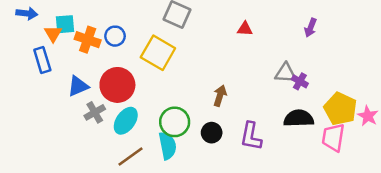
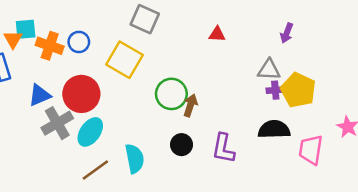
gray triangle: (286, 73) -> (269, 70), moved
purple cross: (300, 81) -> (275, 90), turned -35
yellow pentagon: (340, 109) -> (298, 90), moved
gray cross: (95, 112) -> (57, 123), size x1.4
green circle: (175, 122) -> (171, 94), moved

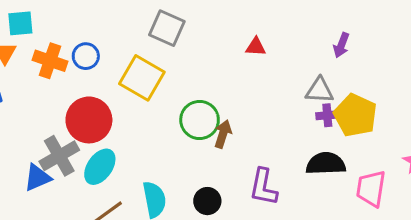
cyan square: (26, 29) -> (20, 23), moved
blue triangle: (40, 95) -> (37, 178), moved
black circle: (182, 145) -> (207, 201), moved

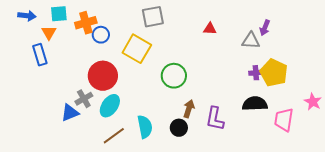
gray square: (167, 28) -> (153, 17), turned -35
orange cross: (50, 61) -> (86, 23), moved, turned -35
gray triangle: (320, 90) -> (251, 41), moved
brown arrow: (223, 134) -> (189, 109), moved
gray cross: (59, 156) -> (84, 99), size x0.7

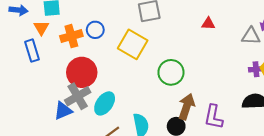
orange cross: (86, 23) -> (71, 36), moved
red circle: (103, 76) -> (82, 72), moved
gray cross: (84, 99) -> (78, 96), size x1.4
brown arrow: (189, 109) -> (187, 107), size x1.4

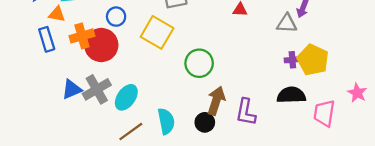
orange triangle: (41, 28) -> (57, 14), turned -49
orange cross: (71, 36) -> (82, 36), moved
red circle: (82, 72) -> (101, 45), moved
blue triangle: (63, 111) -> (72, 89), moved

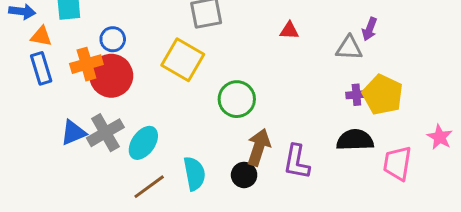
orange triangle: (57, 14) -> (41, 36), moved
blue circle: (116, 17) -> (113, 39), moved

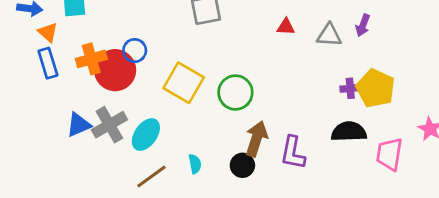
orange triangle: (41, 36) -> (48, 32), turned 30
blue circle: (113, 39) -> (135, 51), moved
gray triangle: (349, 48) -> (329, 35), moved
yellow square: (183, 60) -> (184, 83), moved
cyan semicircle: (194, 174) -> (195, 164), size x0.6

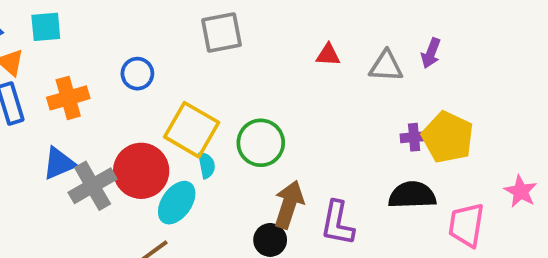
blue circle: (135, 51) -> (137, 74), moved
red circle: (115, 70) -> (141, 171), moved
blue triangle: (79, 125) -> (59, 163), moved
cyan ellipse: (146, 135) -> (177, 203), moved
cyan semicircle: (195, 164) -> (207, 165), moved

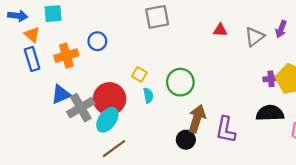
gray triangle: (386, 66) -> (254, 37), turned -40
blue circle: (137, 74) -> (97, 41), moved
yellow square: (192, 130) -> (139, 74), size x0.5
cyan ellipse: (177, 203) -> (107, 120), moved

